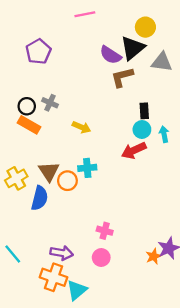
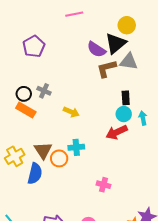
gray triangle: (162, 62) -> (129, 62), moved
pink cross: (105, 231) -> (104, 185), moved

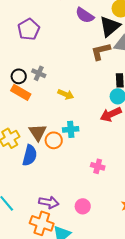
purple semicircle: (96, 49) -> (85, 15), moved

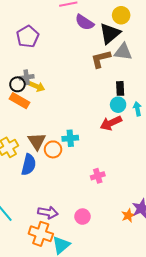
gray cross: (39, 73) -> (27, 77), moved, turned -32
yellow arrow: (66, 94) -> (37, 86), moved
pink cross: (98, 166) -> (98, 176), turned -32

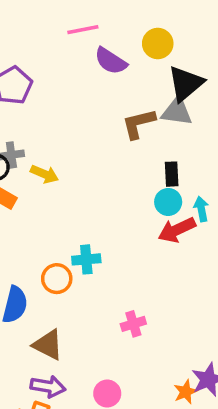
yellow circle: (121, 15) -> (158, 44), moved
black triangle: (110, 34) -> (186, 84), moved
yellow arrow: (37, 86) -> (45, 174), moved
red arrow: (111, 123) -> (177, 230), moved
brown triangle: (37, 141) -> (48, 345), moved, turned -30

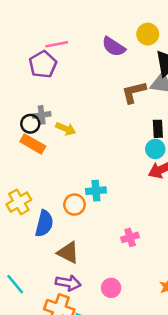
pink line: (83, 30) -> (57, 44), moved

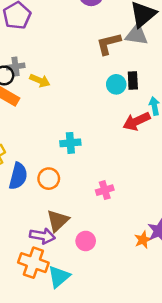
cyan circle: (155, 149) -> (116, 84), moved
orange circle: (74, 205) -> (49, 179), moved
brown triangle: (68, 253) -> (58, 221), moved, turned 50

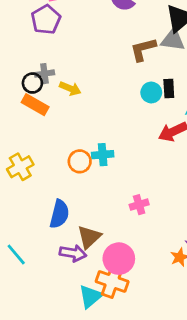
blue semicircle: (18, 176) -> (59, 214), moved
orange circle: (49, 179) -> (80, 161), moved
pink circle: (86, 241) -> (119, 259), size x1.5
orange cross: (33, 263) -> (112, 282), moved

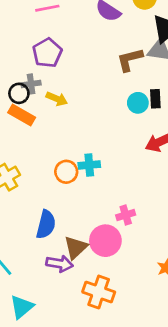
purple pentagon: (46, 20) -> (47, 53), moved
pink circle: (119, 259) -> (105, 241), moved
cyan triangle: (90, 296) -> (22, 307), moved

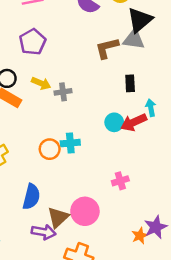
gray cross: (31, 84) -> (63, 92), moved
cyan circle: (138, 103) -> (114, 122), moved
pink cross: (126, 215) -> (120, 181), moved

